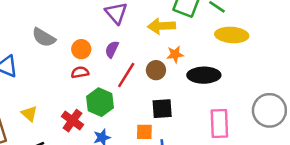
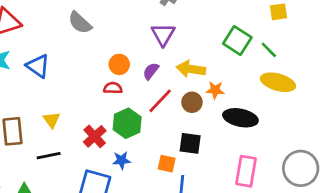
yellow arrow: (162, 26) -> (191, 69), moved
gray semicircle: (44, 37) -> (80, 23), moved

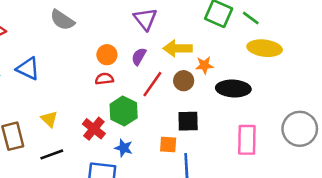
blue star: (122, 160) -> (124, 148), turned 30

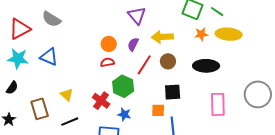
gray semicircle: (62, 20) -> (51, 19), moved
orange star: (204, 65) -> (201, 34), moved

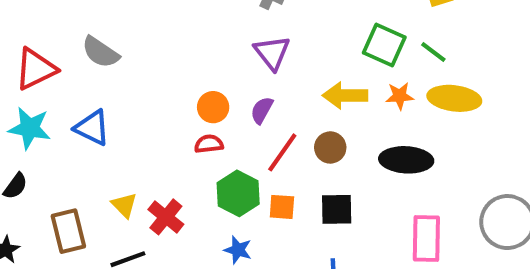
yellow arrow: (162, 37) -> (345, 96), moved
red cross: (101, 101) -> (166, 217), moved
orange square: (158, 110) -> (282, 207), moved

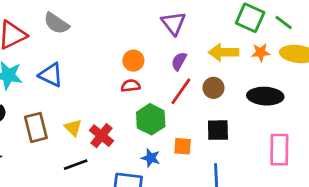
purple semicircle: (262, 110) -> (179, 61), moved
orange square: (282, 207) -> (183, 146), moved
brown rectangle: (68, 231) -> (36, 127), moved

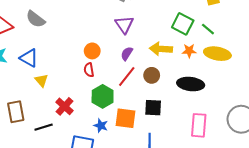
red semicircle: (131, 86) -> (89, 70), turned -96
brown rectangle: (36, 127) -> (16, 112), moved
yellow triangle: (73, 128) -> (41, 80), moved
orange square: (183, 146) -> (125, 118), size x1.5

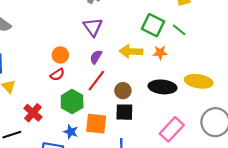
yellow ellipse: (217, 54) -> (199, 81), moved
red semicircle: (89, 70) -> (57, 75), turned -112
brown circle: (152, 75) -> (123, 91), moved
pink rectangle: (199, 125) -> (172, 129), turned 40

